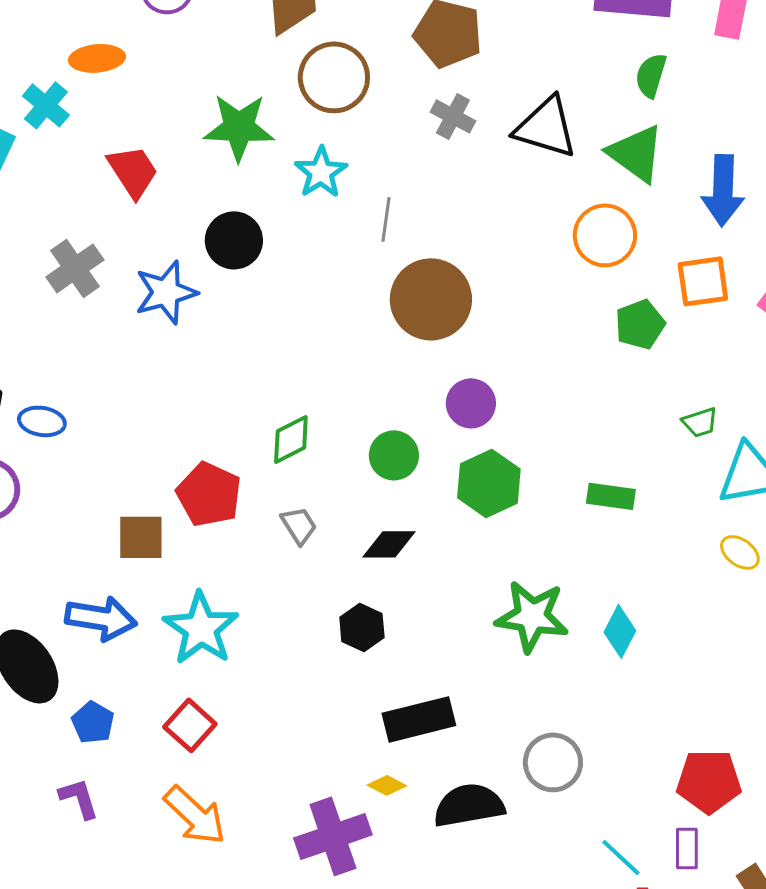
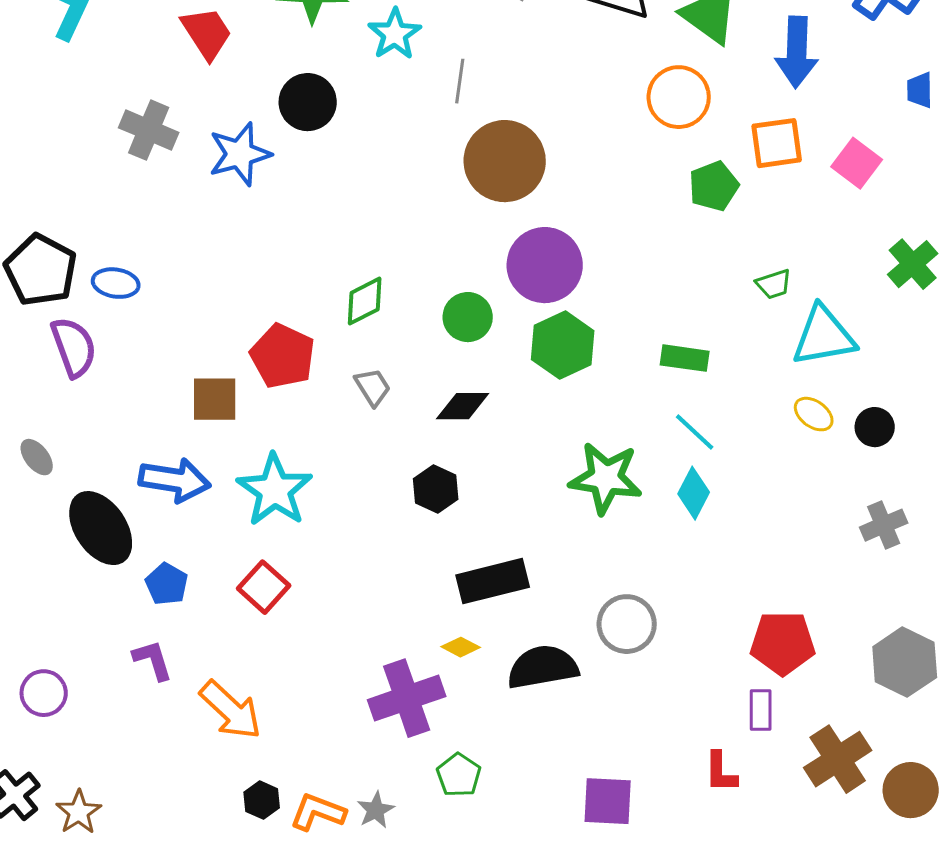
gray cross: (75, 268) -> (149, 130), turned -32
purple circle: (471, 403) -> (545, 265), size x1.5
orange arrow: (195, 815) -> (231, 710), moved
cyan line: (621, 857) -> (695, 432), moved

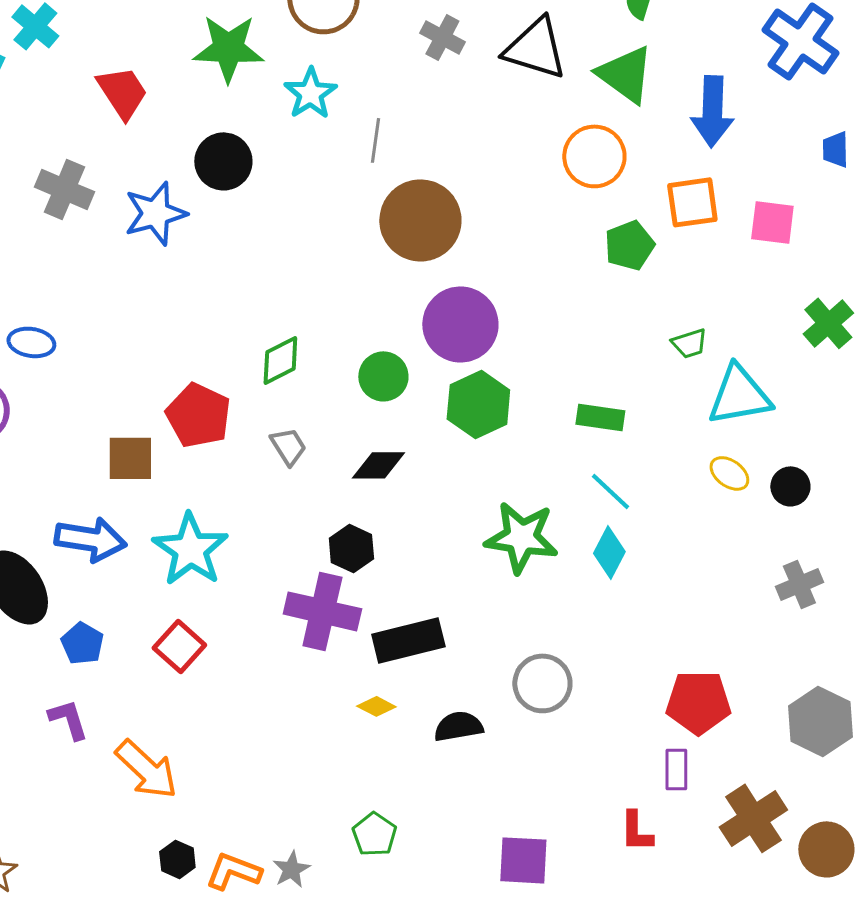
pink square: (857, 163) -> (772, 222), turned -30
black semicircle: (543, 667) -> (458, 726), size x0.7
purple cross: (407, 698) -> (322, 611), moved, turned 32

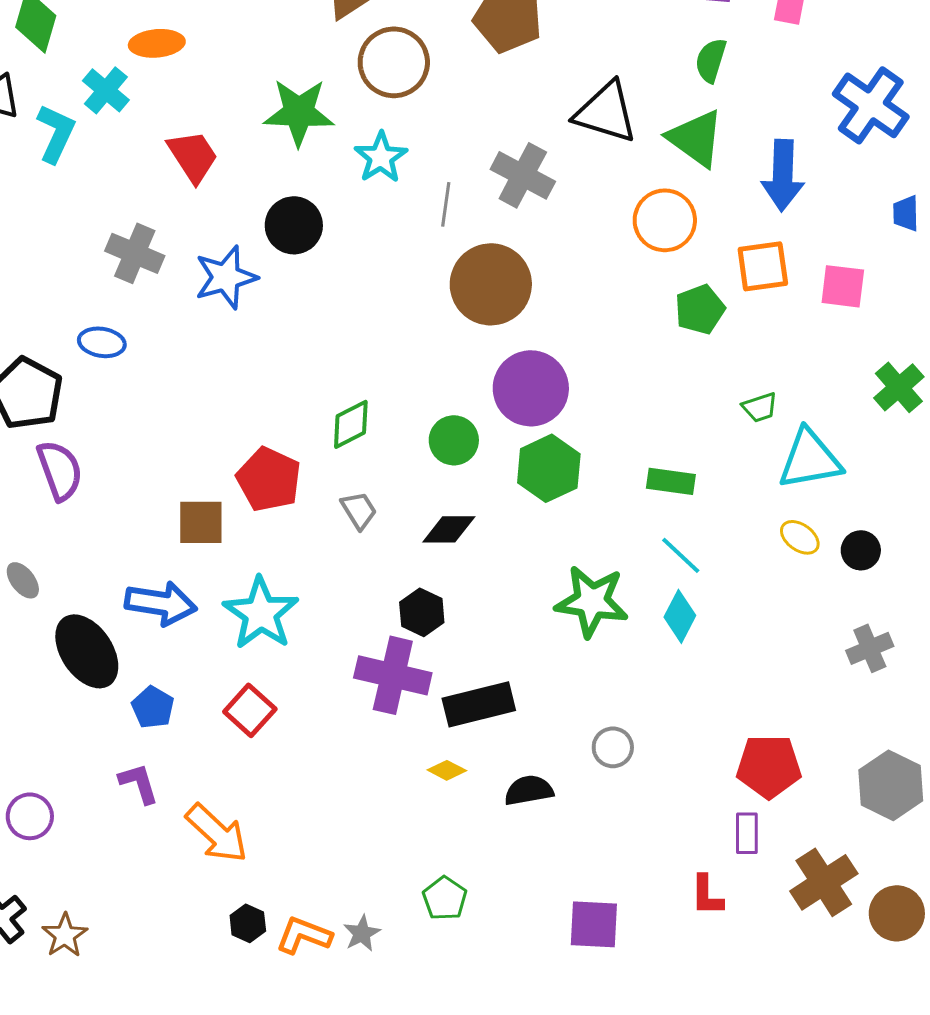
gray cross: (442, 37) -> (523, 175), moved, size x1.4
blue ellipse: (31, 342) -> (102, 342), moved
gray circle: (542, 683) -> (613, 747), size x0.7

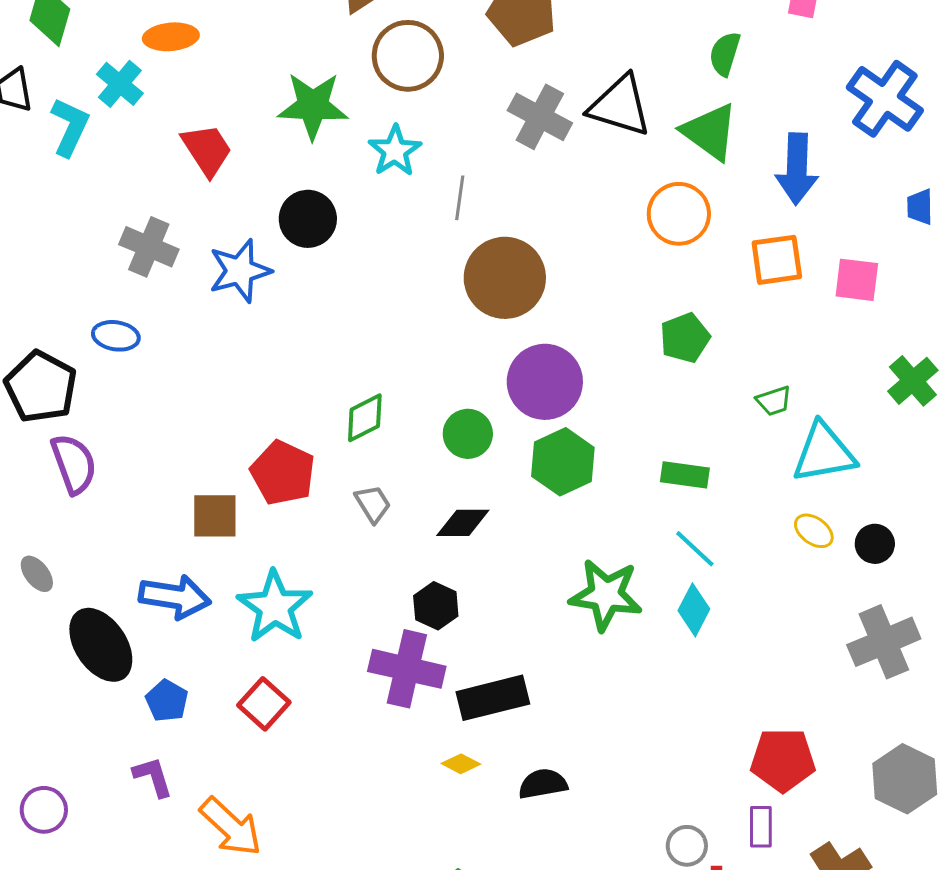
gray cross: (523, 175) -> (540, 117), moved
green pentagon: (700, 309) -> (685, 338), moved
gray cross: (870, 648) -> (884, 642), size x1.5
gray circle: (613, 747) -> (687, 846), moved

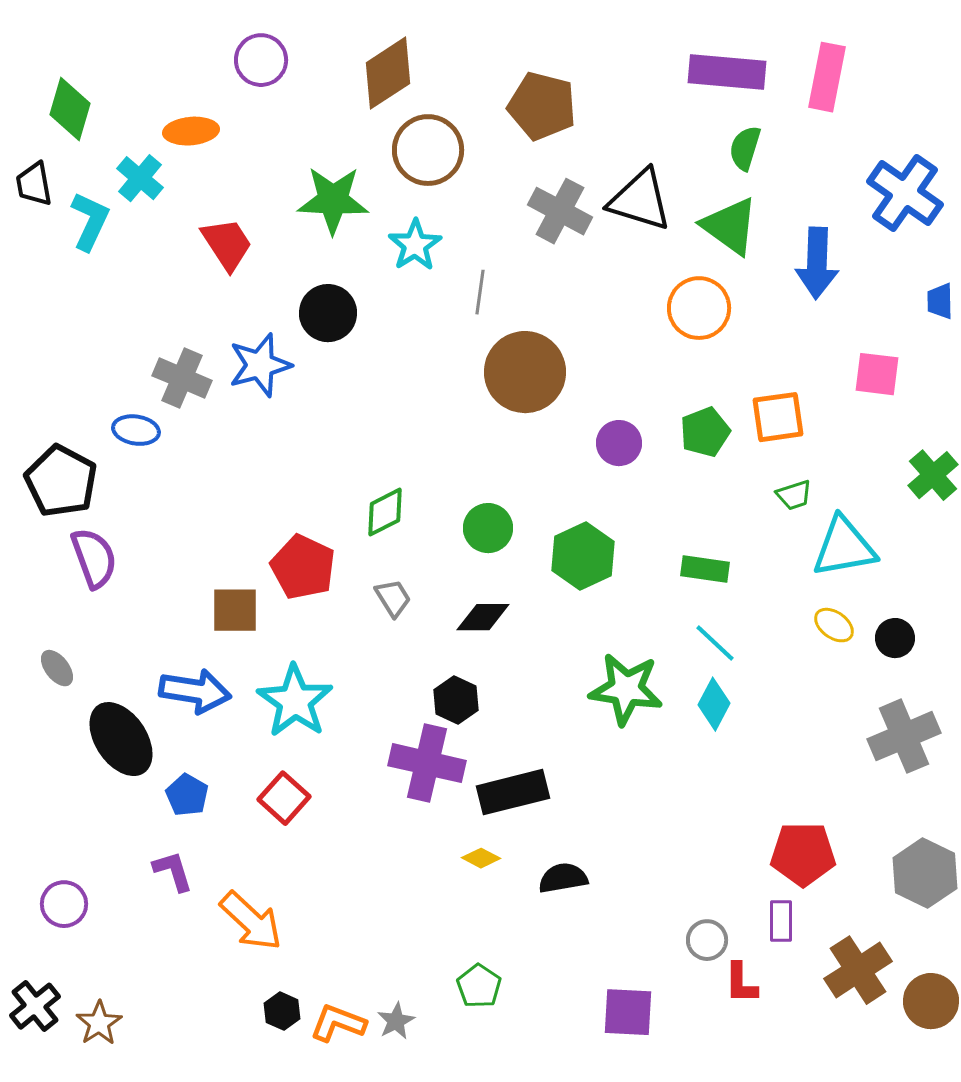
gray cross: (149, 247) -> (182, 378), moved
orange square: (777, 260) -> (778, 417), moved
purple circle: (545, 382) -> (619, 443), moved, size x0.6

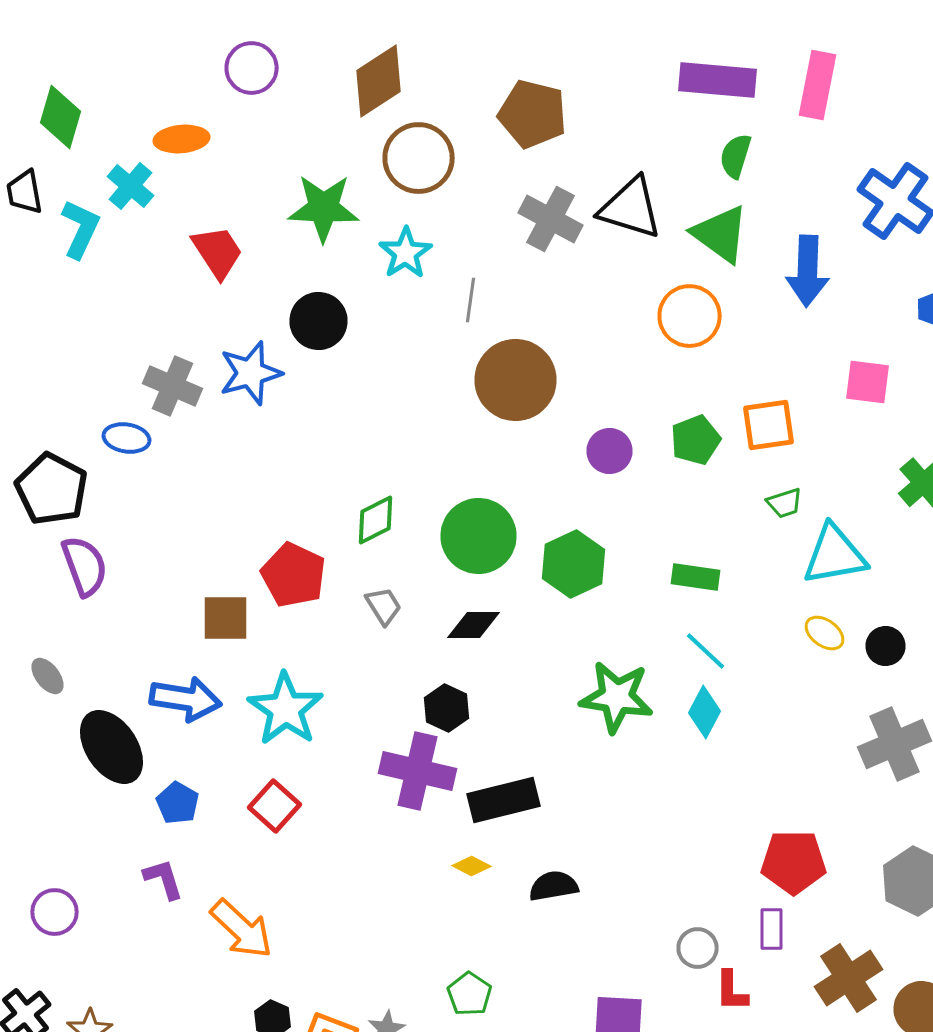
green circle: (488, 528) -> (478, 536), size x1.5

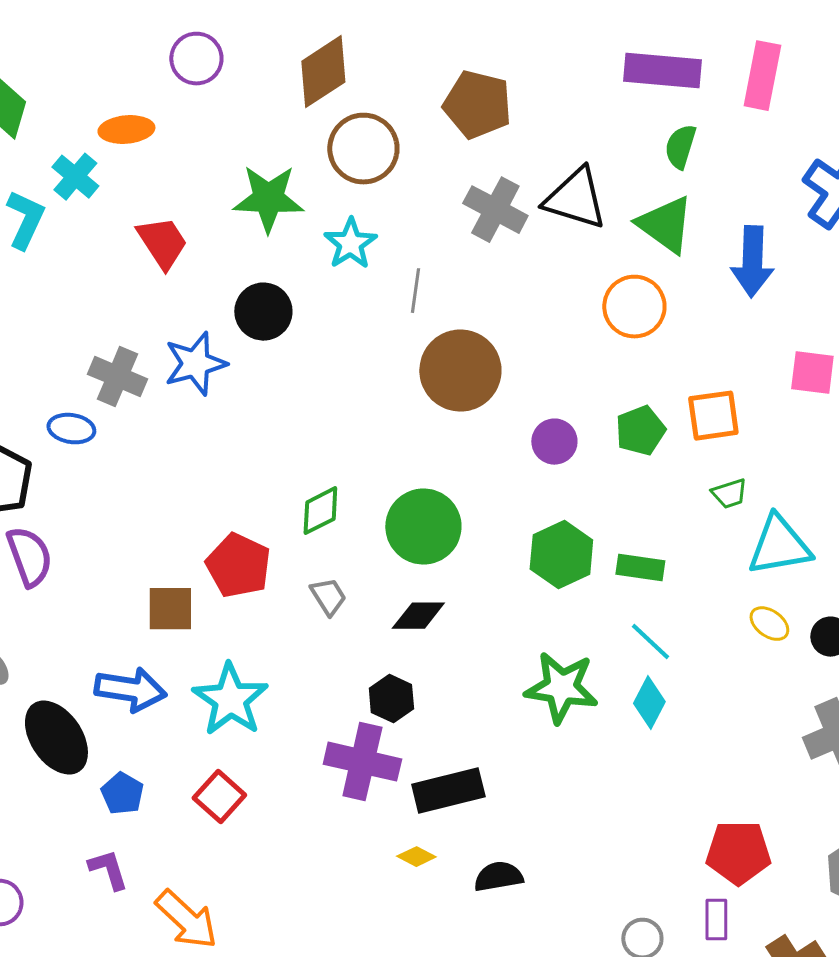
green hexagon: (574, 564) -> (561, 555), moved

